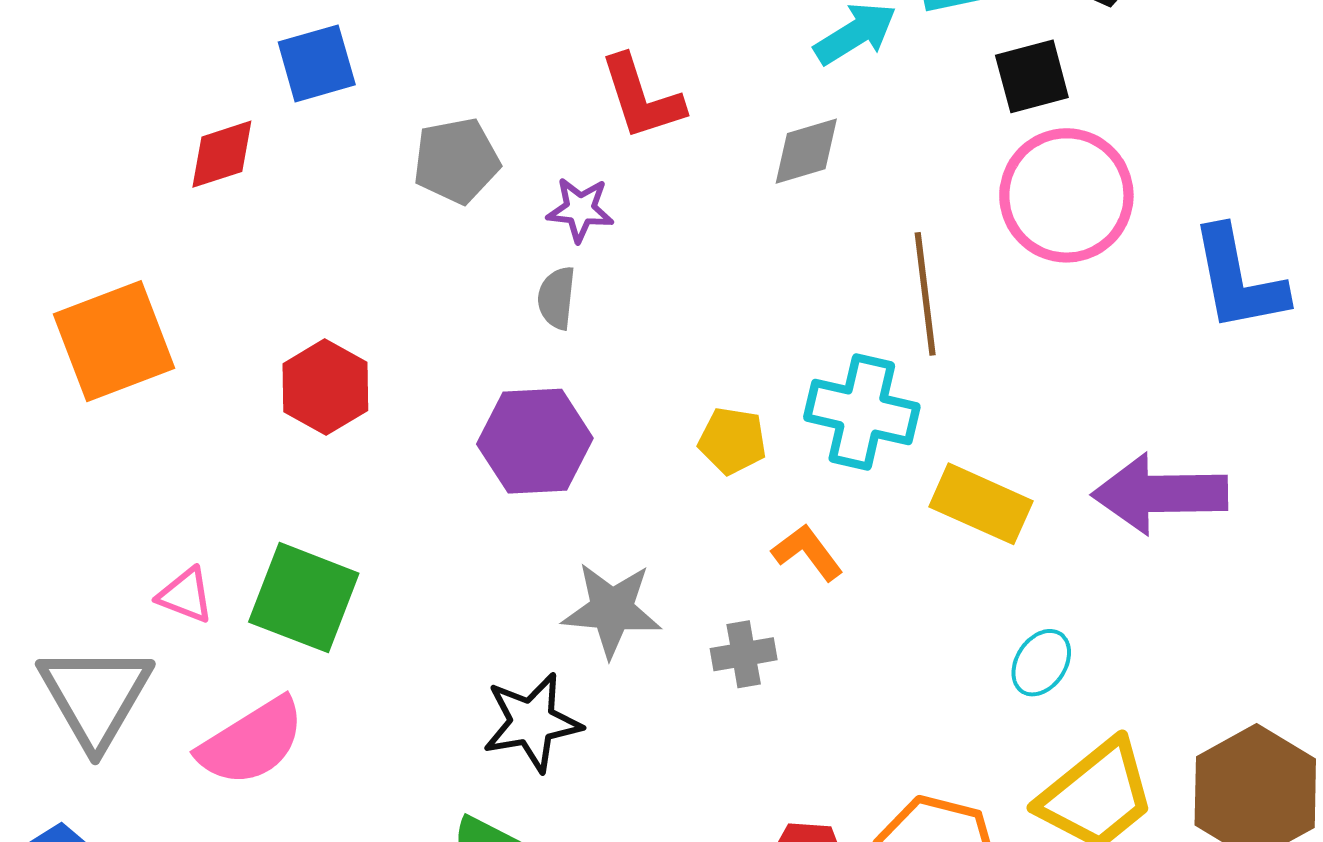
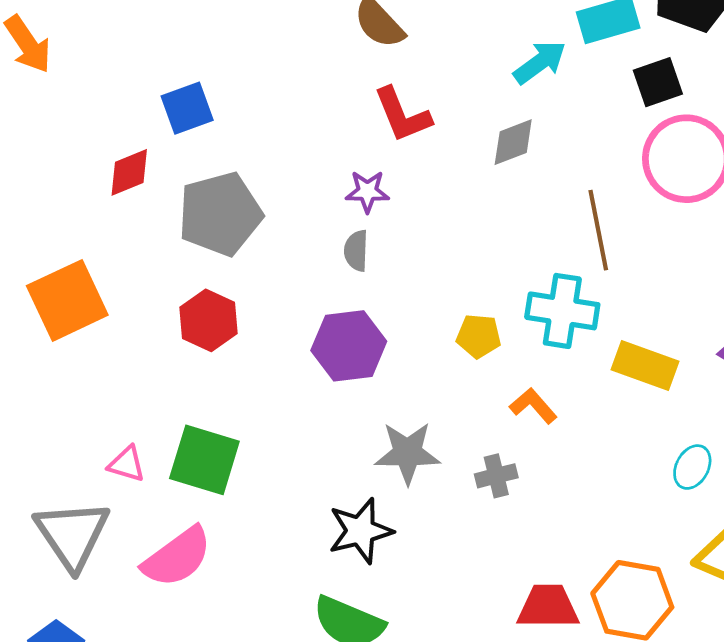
gray pentagon: (456, 161) -> (220, 214), moved, size x1.5

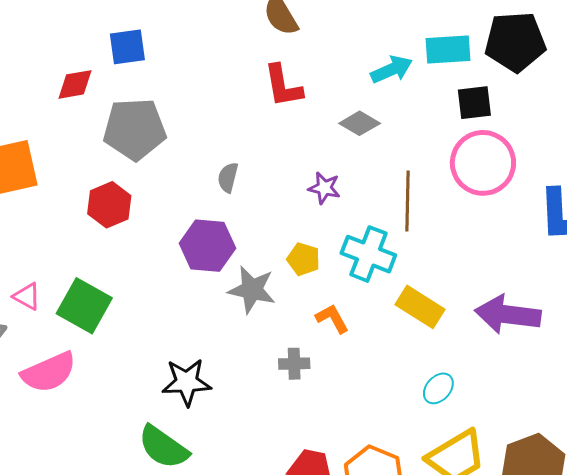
gray diamond: (513, 142) -> (360, 123), turned 39
purple star: (367, 191) -> (324, 188), moved
gray star: (407, 453) -> (252, 290), moved

